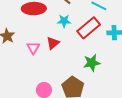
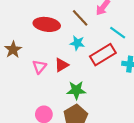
green star: (92, 63) -> (76, 90), moved

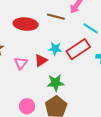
brown line: (80, 18) -> (56, 17), turned -30
cyan star: (77, 43) -> (55, 49), moved

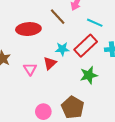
brown line: (56, 17) -> (58, 17), turned 42
green star: (56, 83) -> (89, 75), moved

